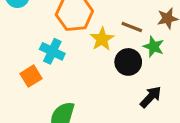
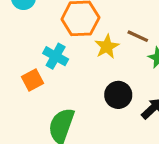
black circle: (128, 62) -> (118, 95), moved

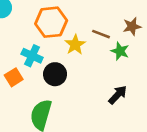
black circle: (118, 95) -> (55, 74), moved

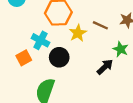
green star: (120, 51) -> (121, 49), moved
black arrow: (118, 95) -> (105, 67), moved

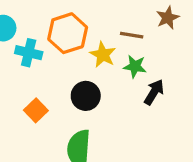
cyan cross: (40, 40) -> (29, 53), moved
green star: (121, 49) -> (135, 66), moved

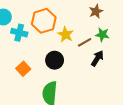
brown star: (168, 18) -> (96, 11), moved
brown line: (132, 35) -> (85, 42), moved, turned -40
green star: (135, 66) -> (102, 35), moved

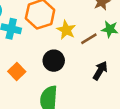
black arrow: (97, 58) -> (100, 71), moved

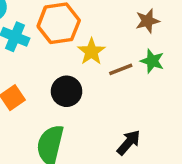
black arrow: (100, 71) -> (129, 143), moved

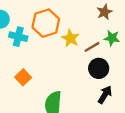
black circle: (67, 91) -> (99, 68), moved

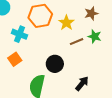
cyan cross: (18, 37) -> (20, 34), moved
yellow star: (71, 38) -> (66, 23), moved
black circle: (99, 68) -> (55, 64), moved

